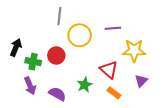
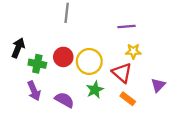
yellow circle: (80, 35) -> (89, 61), moved
yellow star: (134, 50) -> (133, 51), moved, size x0.6

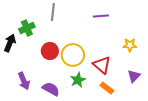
purple line: (127, 26) -> (101, 16), moved
yellow star: (133, 51) -> (130, 45), moved
green cross: (37, 64) -> (27, 28), moved, turned -35

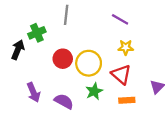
purple line: (101, 16) -> (120, 19), turned 35
yellow star: (130, 45) -> (126, 47), moved
orange rectangle: (107, 88) -> (127, 100), turned -40

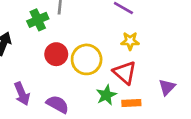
green cross: (37, 33) -> (38, 20), moved
green star: (94, 91) -> (106, 95), moved

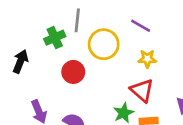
yellow circle: (87, 59) -> (104, 44), moved

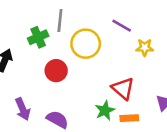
yellow star: (147, 59) -> (145, 48), moved

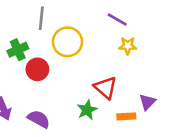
purple line: (122, 26) -> (117, 20), moved
green cross: (38, 37) -> (18, 50), moved
orange rectangle: (129, 118) -> (126, 116), moved

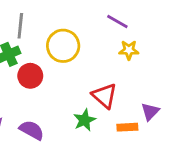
gray line: (41, 18) -> (20, 26), moved

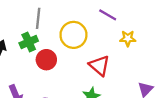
purple line: (117, 22) -> (108, 15), moved
red triangle: (105, 96) -> (99, 66), moved

